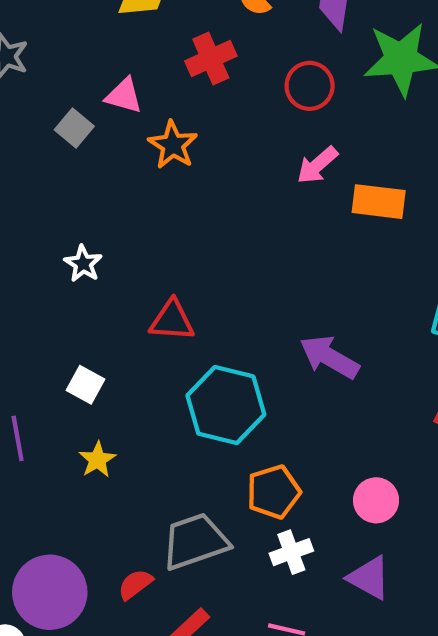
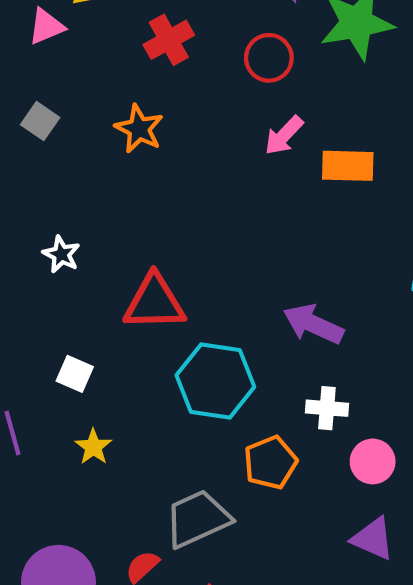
pink triangle: (124, 96) -> (46, 26), moved, turned -33
red triangle: (172, 320) -> (154, 302), size x1.4
white cross: (291, 552) -> (327, 408), moved, turned 30

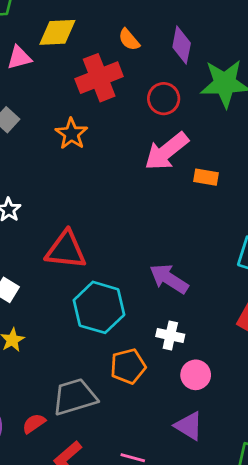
red cross: (169, 40) -> (99, 78), size x1.4
pink arrow: (284, 135) -> (167, 151), size x1.6
orange rectangle: (348, 166) -> (206, 177), size x0.7

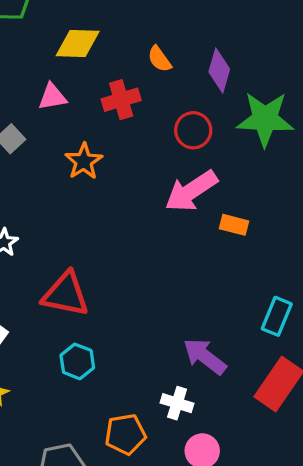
pink triangle: (19, 58) -> (52, 97), moved
red cross: (99, 78) -> (121, 100), size x0.7
purple arrow: (169, 279) -> (205, 356), moved
cyan hexagon: (99, 307) -> (77, 361), moved, size x0.6

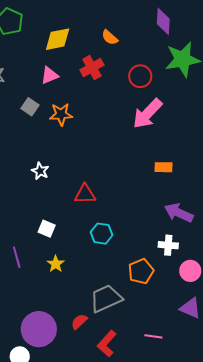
purple diamond: (219, 71) -> (163, 21), moved
orange star: (84, 161) -> (61, 114), moved, turned -30
orange rectangle: (234, 225) -> (164, 167), moved
red triangle: (66, 294) -> (85, 194), size x0.7

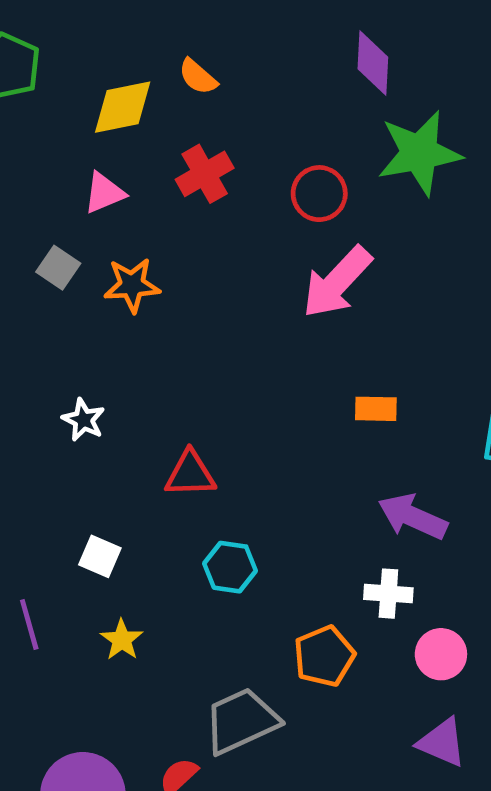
orange semicircle: (110, 37) -> (198, 77), moved

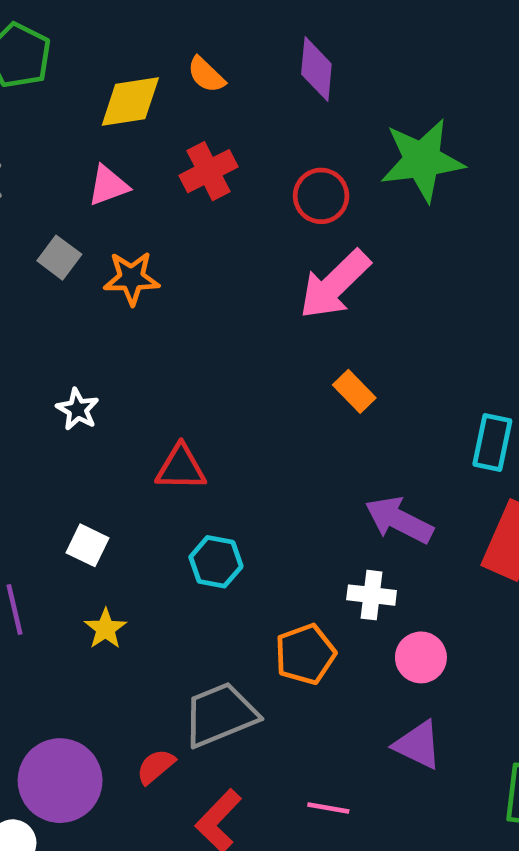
purple diamond: (373, 63) -> (316, 69), moved
orange rectangle: (376, 409) -> (354, 391), moved, turned 42

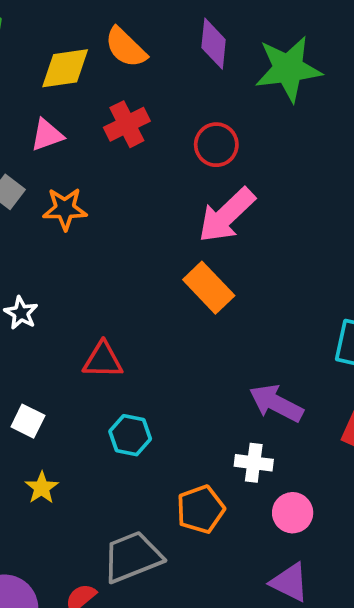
orange semicircle: (206, 75) -> (126, 47), size x1.4
green star: (422, 160) -> (288, 69), moved
orange rectangle: (354, 391) -> (209, 288), moved, size x1.5

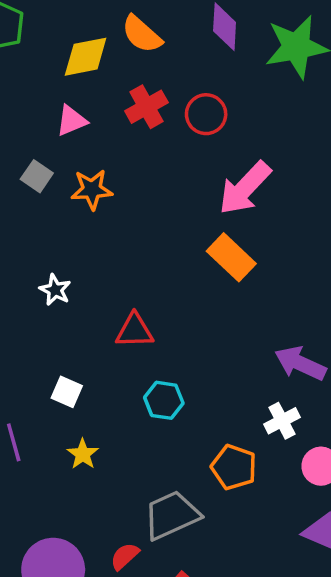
red circle: (216, 145) -> (206, 114), moved
white cross: (254, 463) -> (282, 421), turned -32
orange pentagon: (201, 509) -> (234, 467), turned -30

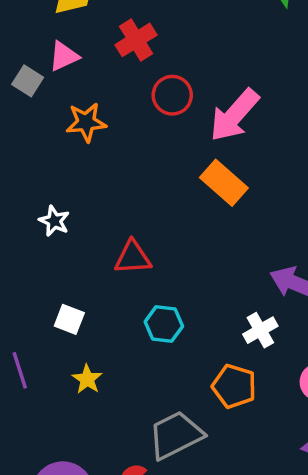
red circle: (206, 114) -> (172, 95), moved
gray square: (37, 176) -> (28, 81), moved
white cross: (282, 421) -> (260, 330), moved

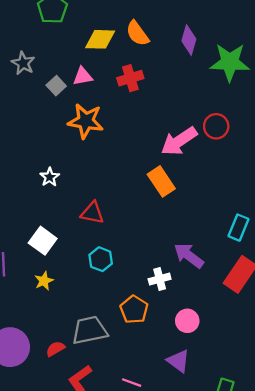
red circle: (172, 95) -> (216, 126), moved
orange star: (86, 122) -> (86, 121), size x1.4
white square: (69, 319) -> (43, 241), size x1.4

